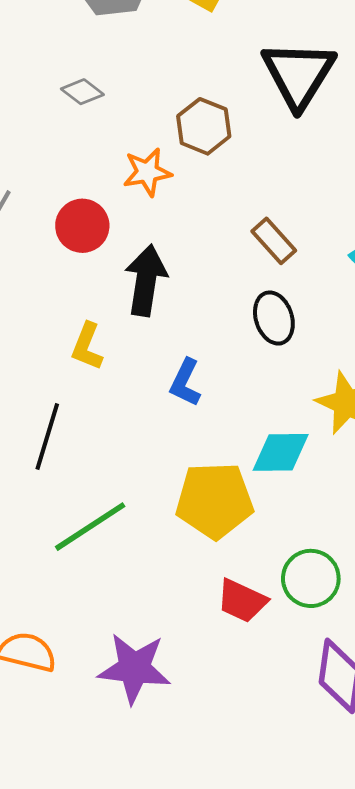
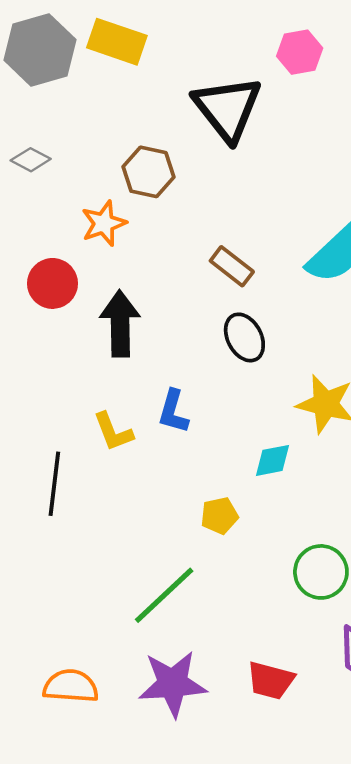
yellow L-shape: (87, 346) -> (113, 432), moved, turned -33
cyan diamond: (281, 452) -> (273, 460), size x0.7
yellow pentagon: (215, 500) -> (219, 516), size x0.5
green line: (90, 527) -> (164, 595), moved
red trapezoid: (242, 601) -> (271, 680), moved

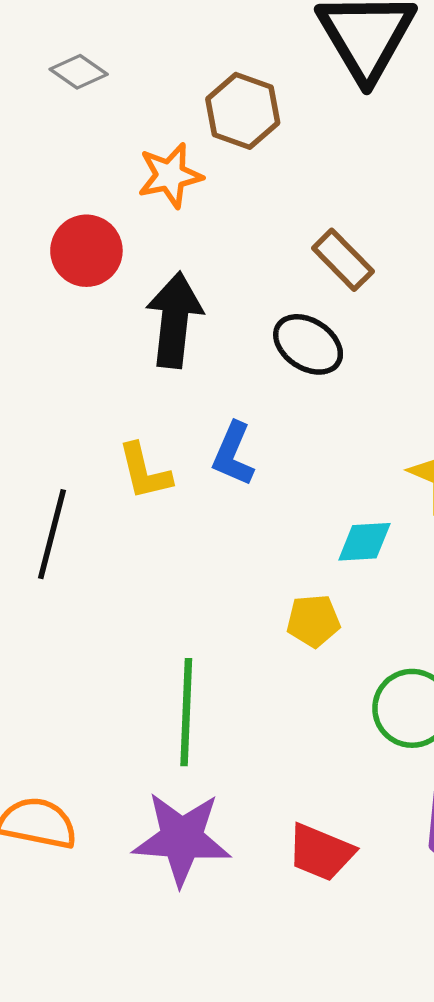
black ellipse: (244, 337) -> (308, 344), moved, turned -36
yellow pentagon: (219, 516) -> (313, 621), moved
green line: (164, 595) -> (186, 712), turned -52

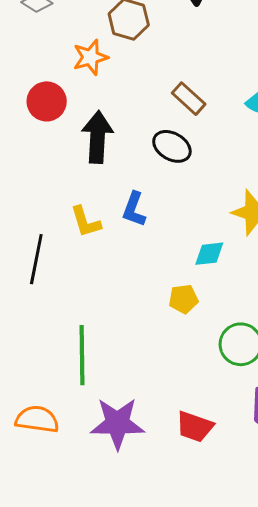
green line: (186, 712) -> (82, 355), moved

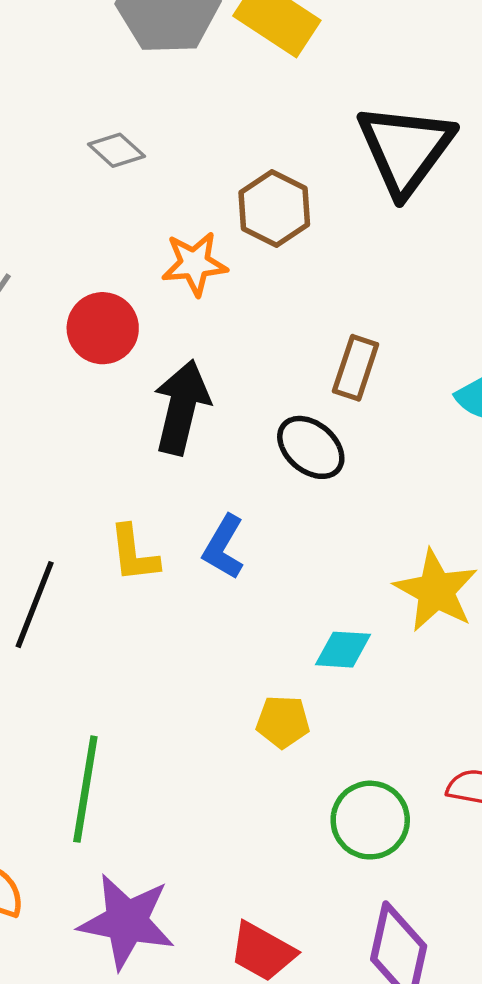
brown rectangle: (189, 99) -> (356, 368), turned 56

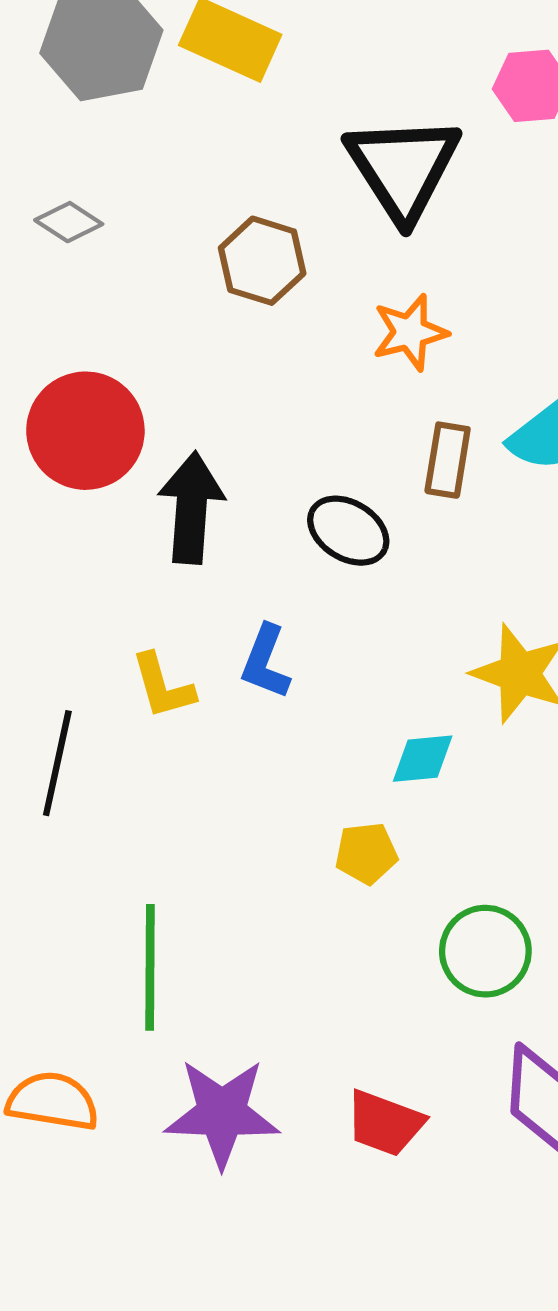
orange star: (195, 264) -> (410, 332), moved
red circle: (103, 328) -> (85, 431), size x1.4
brown rectangle: (356, 368) -> (448, 460), moved

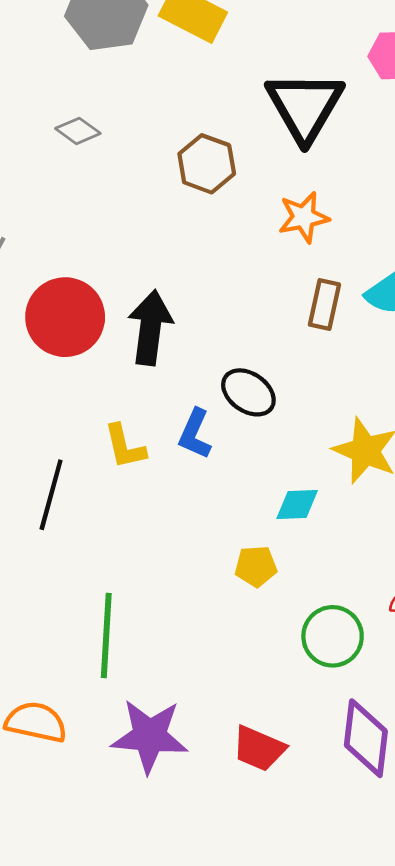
red circle: (85, 431) -> (65, 317), moved
black ellipse: (348, 531) -> (248, 392), moved

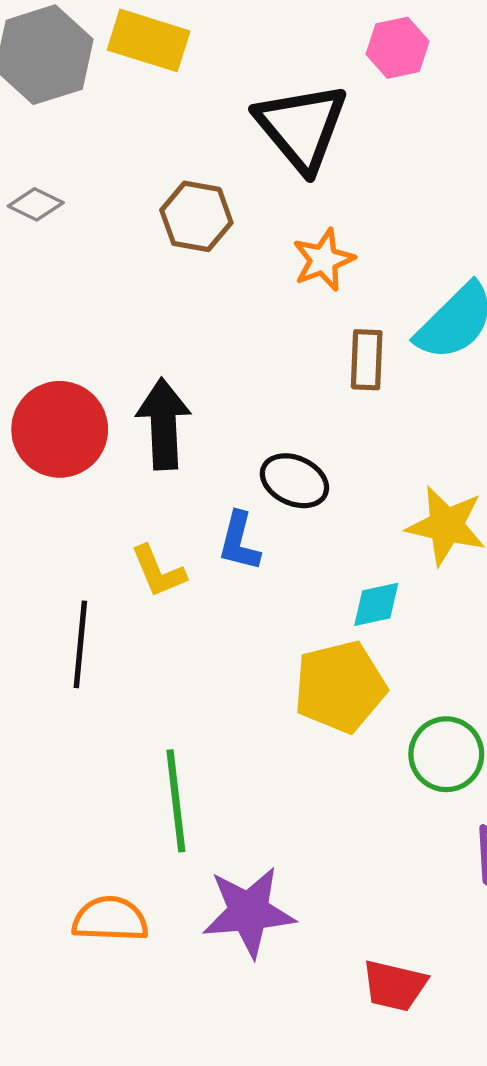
yellow pentagon: (256, 566) -> (340, 687), size x1.8
red trapezoid: (259, 749) -> (394, 986), moved

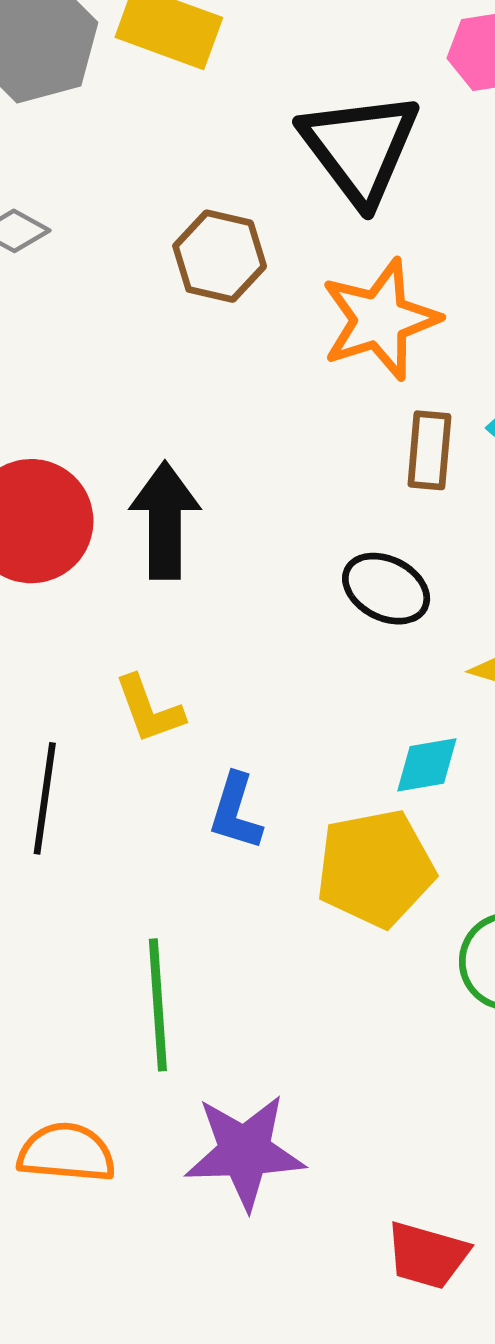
orange star: (324, 260) -> (380, 320), size x1.5
black ellipse: (294, 481) -> (386, 589), moved
blue L-shape: (239, 542) -> (236, 812), moved

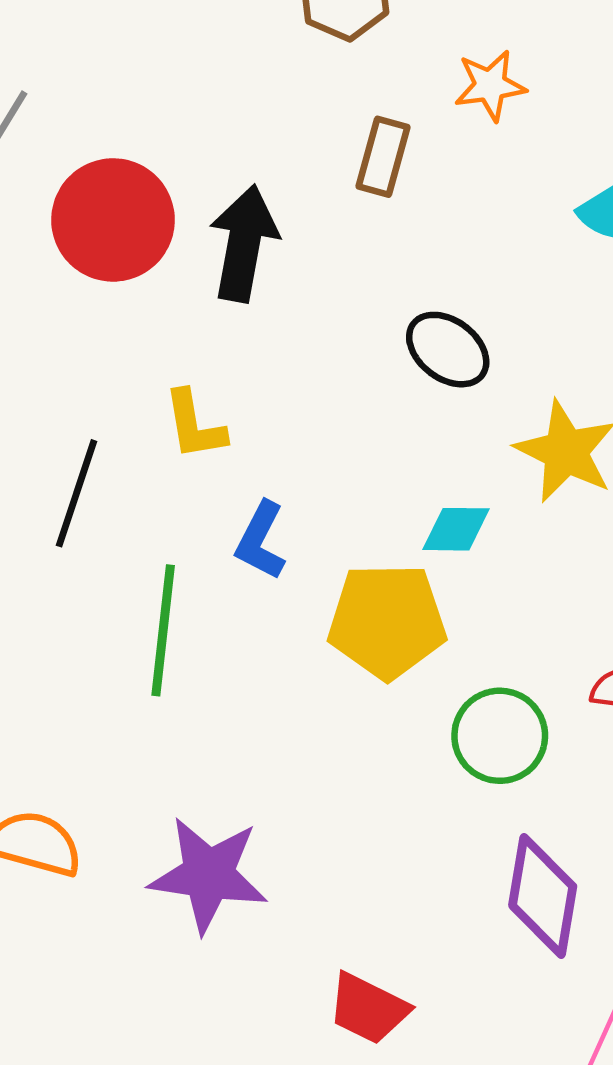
orange star: (380, 320) -> (490, 85), size x0.6
brown rectangle: (429, 450) -> (383, 157), moved
green line: (158, 1005) -> (163, 630), moved

